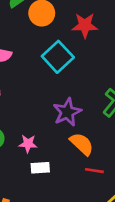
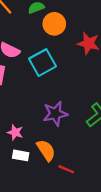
cyan square: (58, 57) -> (43, 63), moved
orange semicircle: (82, 144) -> (46, 150), moved

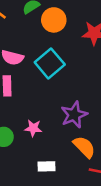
pink star: (15, 132) -> (33, 128), moved
orange semicircle: (46, 150) -> (84, 147), moved

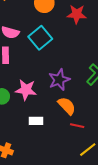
pink star: (33, 128) -> (26, 90), size x1.5

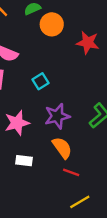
cyan square: (40, 38) -> (40, 81), moved, size x0.6
pink star: (26, 90) -> (17, 123), turned -30

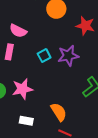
purple star: (57, 116) -> (68, 56), moved

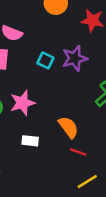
cyan square: (44, 56) -> (45, 60), turned -32

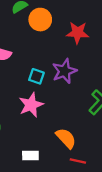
pink star: (22, 103) -> (31, 105), moved

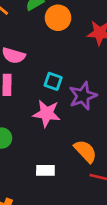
purple star: (64, 71) -> (83, 96), moved
pink star: (31, 105) -> (47, 113), turned 30

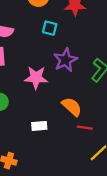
cyan square: (53, 81) -> (50, 28), moved

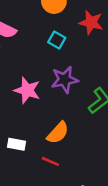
orange semicircle: (72, 107) -> (58, 133), turned 75
red line: (85, 128) -> (50, 161), moved

